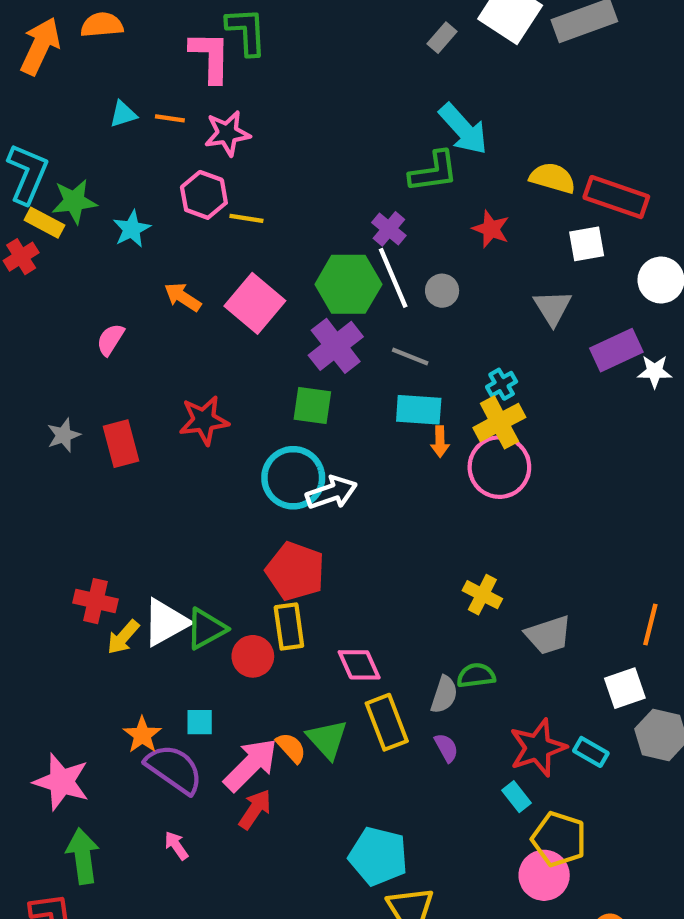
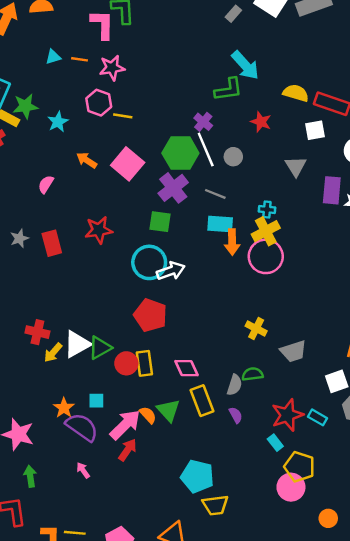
purple rectangle: (616, 350) -> (332, 190), turned -60
cyan cross: (502, 384) -> (267, 210), turned 35
orange arrow: (440, 442) -> (232, 242), size x1.5
yellow rectangle: (289, 627) -> (144, 363), moved
green arrow: (83, 856) -> (30, 476), size x0.7

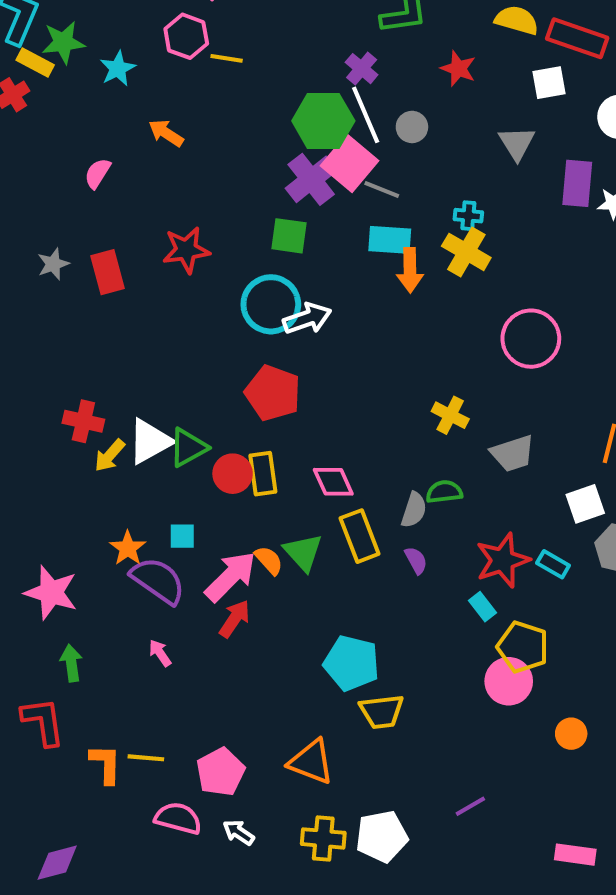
pink square: (128, 164) -> (349, 163), moved
yellow cross: (266, 231) -> (466, 252), turned -32
pink circle: (266, 256) -> (531, 339), moved

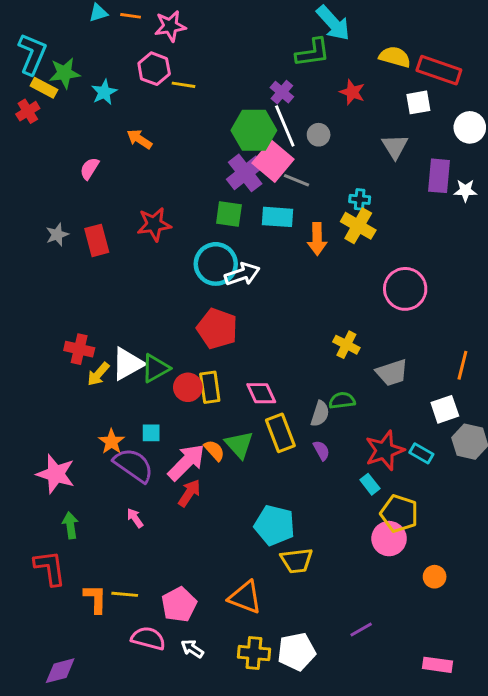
cyan rectangle: (390, 240) -> (277, 217), moved

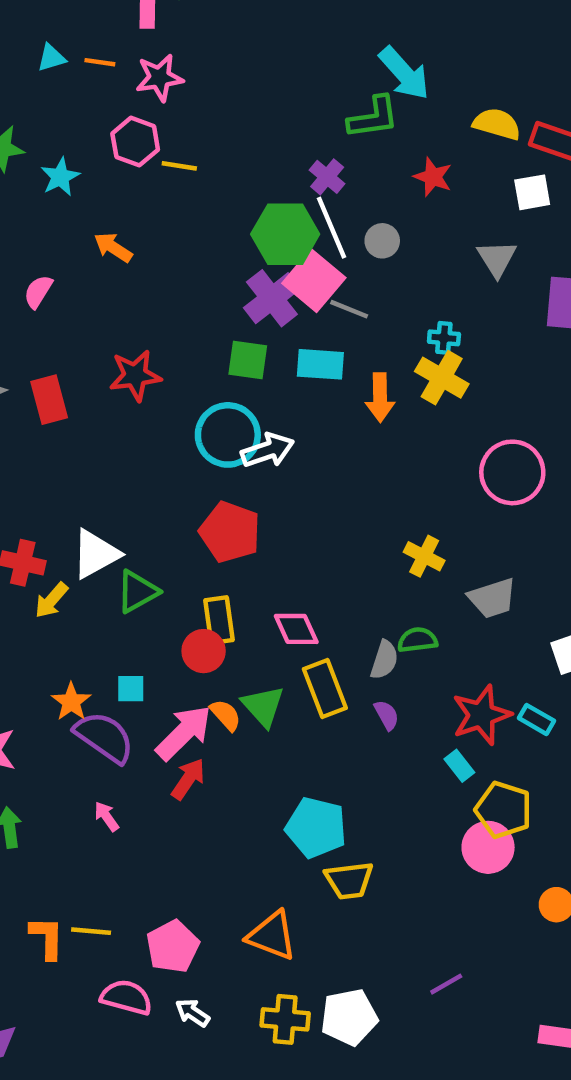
white triangle: (128, 364) -> (95, 554), moved
red circle: (188, 387) -> (204, 651), moved

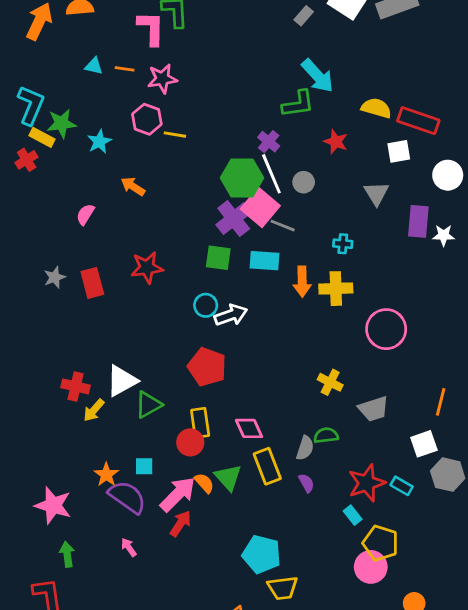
cyan triangle: (51, 58) -> (94, 66), turned 30
yellow cross: (442, 378) -> (336, 289), moved, turned -32
cyan circle: (228, 435) -> (206, 305), size x0.6

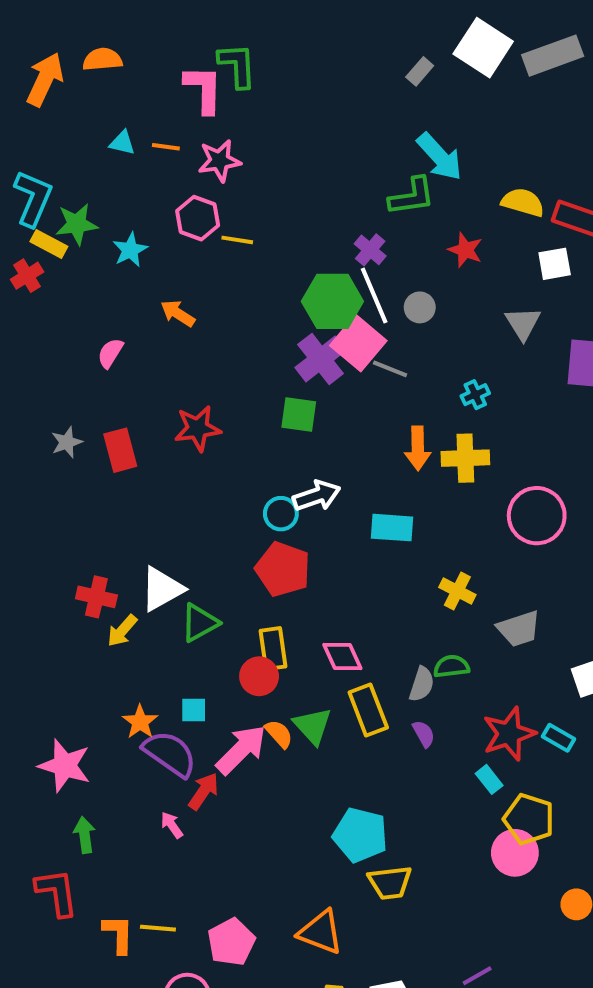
cyan cross: (343, 244) -> (475, 395), turned -30
cyan rectangle: (264, 261) -> (392, 528), moved
cyan circle: (206, 305) -> (281, 514), moved
red arrow: (180, 524) -> (204, 791), moved

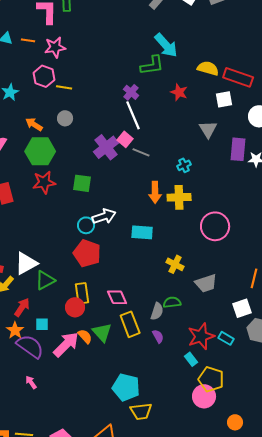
green hexagon: (332, 301) -> (40, 151), moved
gray circle: (420, 307) -> (65, 118), moved
pink square: (358, 343) -> (125, 139), size x0.6
green square: (299, 414) -> (82, 183), moved
red arrow: (204, 791) -> (22, 307), moved

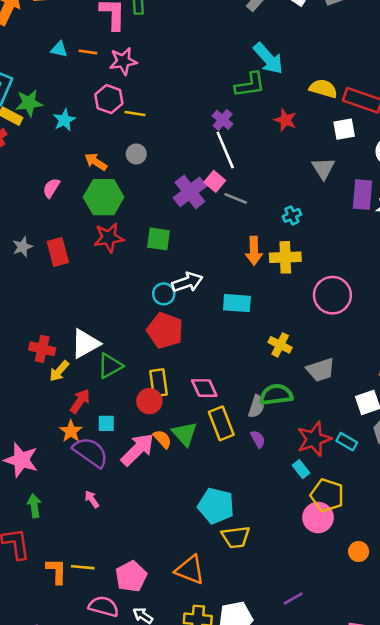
green semicircle: (172, 302) -> (276, 395), size x1.4

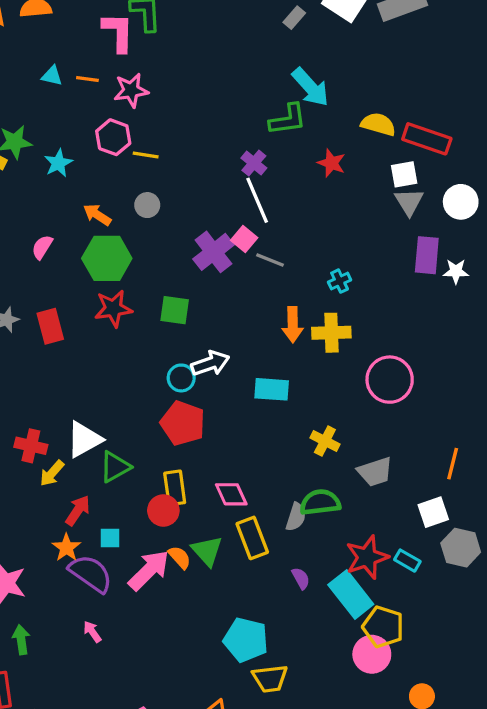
gray triangle: (323, 168) -> (409, 202), moved
purple semicircle: (258, 439) -> (301, 578), moved
cyan rectangle: (301, 469) -> (351, 594), size x2.0

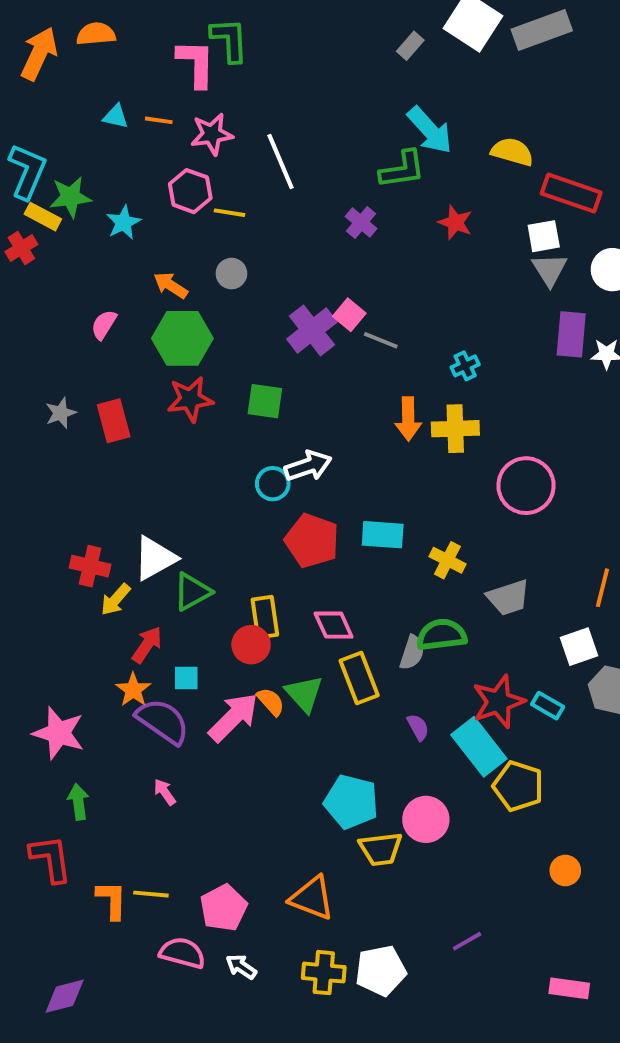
yellow semicircle: (378, 124) -> (512, 152), moved
white line: (257, 200) -> (281, 162), moved
cyan rectangle: (272, 389) -> (383, 535), moved
red pentagon: (183, 423) -> (312, 541), moved
pink circle: (372, 654) -> (426, 819), moved

